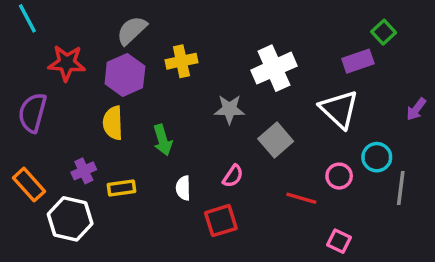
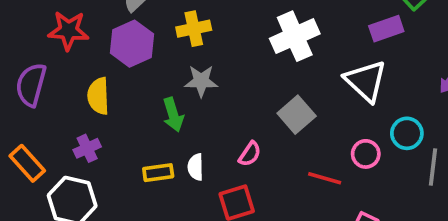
gray star: (229, 109) -> (201, 81), moved
yellow semicircle: (113, 123) -> (98, 96), moved
yellow rectangle: (122, 188) -> (158, 173), moved

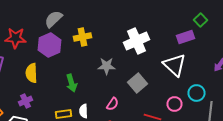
gray star: (201, 81) -> (106, 66), moved

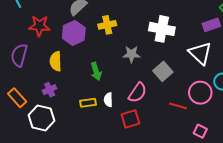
white cross: (136, 41) -> (162, 29), turned 35
pink semicircle: (112, 104) -> (138, 93), size x1.5
pink circle: (174, 104) -> (200, 93), size x1.5

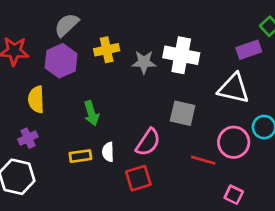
white triangle: (200, 53) -> (234, 88), turned -30
gray star: (131, 54) -> (144, 62), moved
gray square: (163, 71) -> (183, 113), turned -36

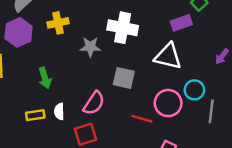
gray star: (144, 62) -> (90, 47), moved

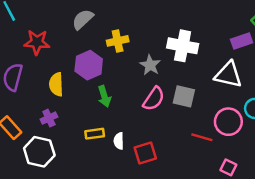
purple hexagon: (19, 32) -> (89, 65), moved
gray star: (90, 47) -> (150, 65), turned 30
pink semicircle: (94, 103) -> (154, 99), moved
white semicircle: (59, 111) -> (119, 141), moved

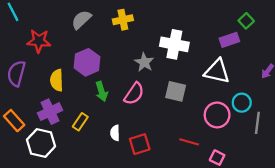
yellow cross: (118, 41) -> (123, 20), moved
pink semicircle: (154, 99) -> (134, 94), moved
purple cross: (49, 118) -> (50, 112), size x1.5
yellow rectangle: (95, 134) -> (80, 122), moved, turned -48
red line: (202, 137) -> (189, 142), moved

